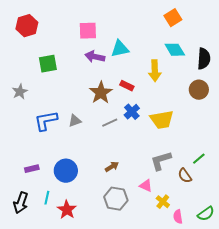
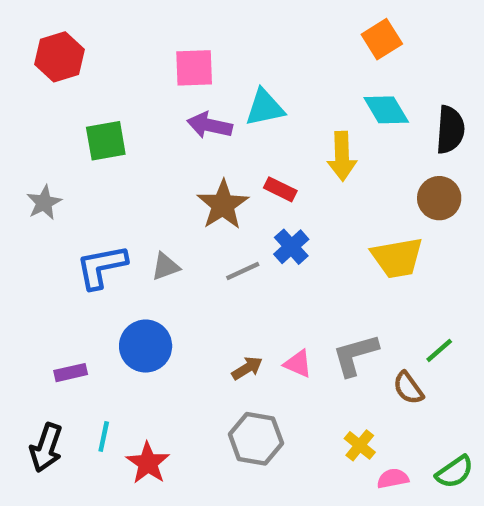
yellow trapezoid: (162, 120) -> (397, 258), moved
blue circle: (66, 171) -> (146, 346), moved
pink triangle: (146, 186) -> (298, 364), moved
pink semicircle: (178, 217) -> (393, 478), turned 88

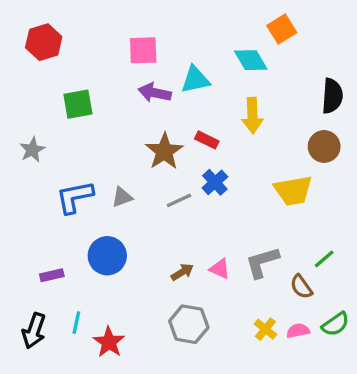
cyan diamond: (386, 110) -> (251, 60), moved
green semicircle: (455, 472) -> (336, 324), moved
pink semicircle: (393, 478) -> (298, 331), moved

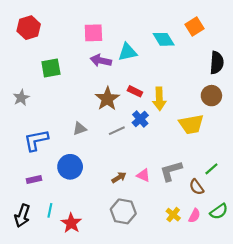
orange square: (282, 29) -> (194, 27), moved
yellow arrow: (252, 116) -> (159, 99), moved
blue L-shape: (75, 197) -> (36, 140), moved
pink semicircle: (298, 331) -> (194, 216), turned 128

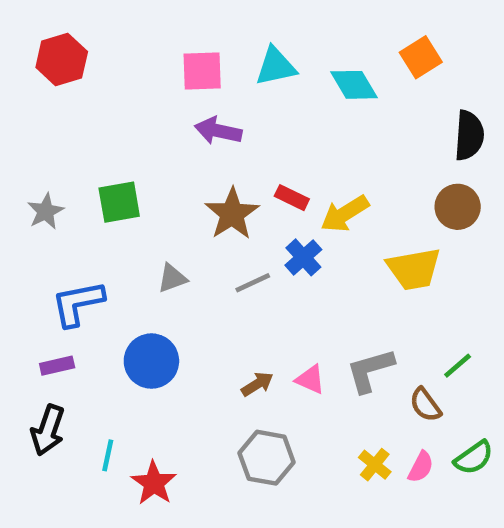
cyan triangle: (127, 52) -> (276, 66), moved
green square: (51, 68) -> (119, 202), moved
yellow arrow: (159, 99) -> (345, 214), turned 60
purple rectangle: (34, 180) -> (57, 366), moved
black arrow: (22, 216) -> (48, 430), moved

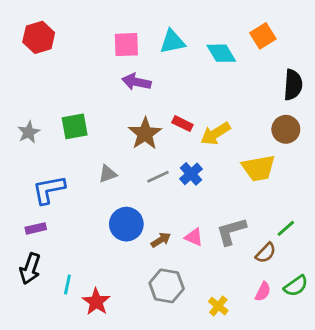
blue cross: (303, 257) -> (191, 174), moved
blue circle: (151, 361) -> (126, 224), moved
brown semicircle: (425, 405) -> (266, 253), turned -100
yellow cross: (375, 465) -> (218, 306), moved

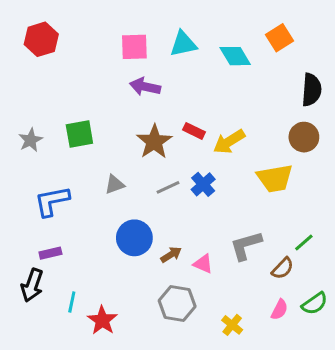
purple rectangle: (36, 228) -> (50, 253), moved
pink triangle: (194, 237) -> (203, 264), moved

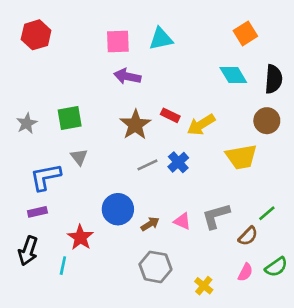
cyan diamond: (235, 56) -> (233, 75), moved
gray triangle: (115, 184) -> (79, 157), moved, turned -48
purple rectangle: (50, 253) -> (37, 212), moved
pink triangle: (203, 264) -> (182, 221), moved
red star: (102, 320) -> (80, 237), moved

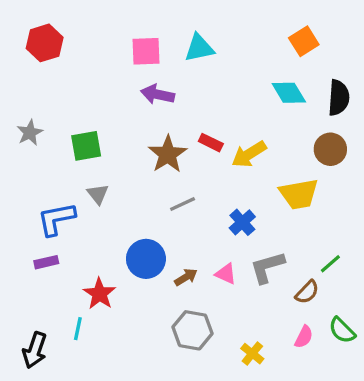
gray star: (27, 123) -> (30, 133), moved
blue cross: (178, 162) -> (242, 222), moved
black arrow: (28, 251) -> (35, 350), moved
green semicircle: (276, 267) -> (342, 330), turned 80

